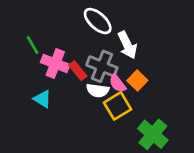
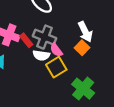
white arrow: (127, 45) -> (85, 32), moved
orange square: (137, 80) -> (82, 48), moved

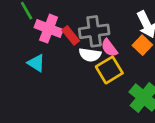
gray cross: (45, 37) -> (94, 31), turned -30

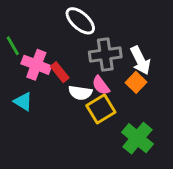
gray cross: (94, 31) -> (105, 55), moved

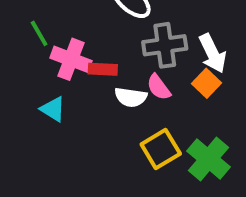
red rectangle: (60, 72) -> (103, 69), turned -48
yellow square: (101, 109) -> (161, 149), moved

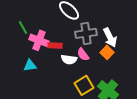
cyan triangle: (53, 109) -> (30, 65), turned -40

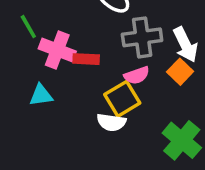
pink semicircle: (83, 54) -> (137, 75), turned -72
white semicircle: (69, 59) -> (111, 122), moved
yellow square: (84, 85) -> (122, 99), moved

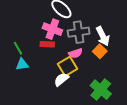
green line: (28, 27) -> (18, 48), moved
pink cross: (57, 50) -> (52, 29), moved
white semicircle: (111, 122) -> (61, 79), turned 133

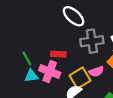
pink cross: (52, 29) -> (50, 72), moved
pink semicircle: (76, 53) -> (96, 72), moved

